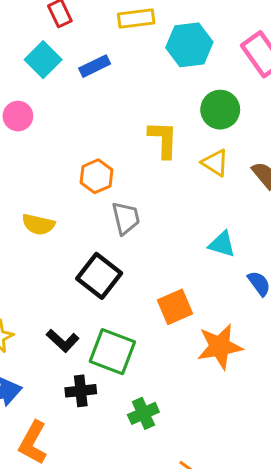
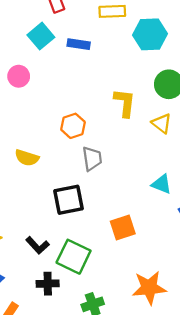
blue rectangle: (95, 66) -> (79, 44), turned 30
black square: (99, 276) -> (69, 200), turned 36
orange star: (220, 347) -> (149, 288), moved

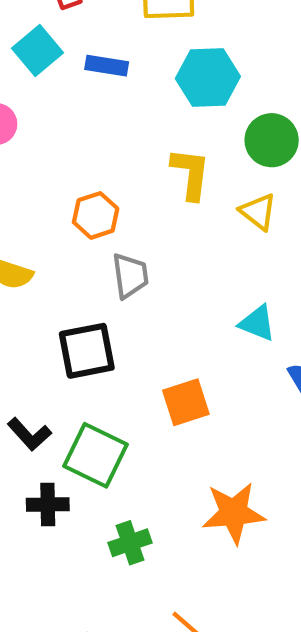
cyan hexagon: (150, 34) -> (208, 78), moved

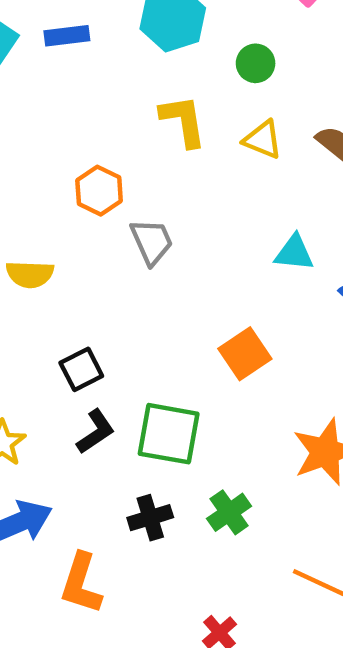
green circle: (272, 140) -> (256, 63), size x0.7
black square: (87, 351) -> (81, 369), moved, size x0.7
black L-shape: (29, 434) -> (96, 432), turned -66
black cross: (48, 504) -> (150, 518), moved

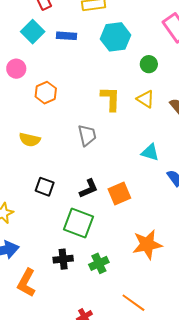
yellow L-shape: (183, 121) -> (111, 99), moved
orange hexagon: (99, 191) -> (46, 93), moved
black square: (81, 369) -> (45, 187), turned 36
black L-shape: (96, 432) -> (89, 189), moved

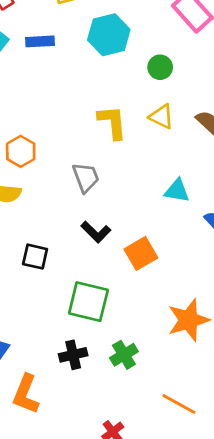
orange hexagon: (46, 93) -> (21, 151), moved
black L-shape: (89, 189) -> (96, 232), moved, turned 75

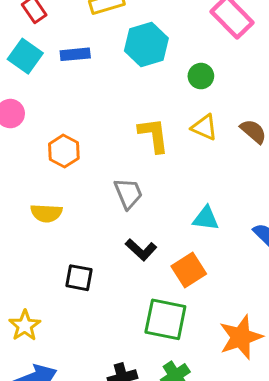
orange hexagon: (21, 151) -> (64, 151), moved
cyan triangle: (177, 191) -> (206, 218), moved
green square: (88, 302) -> (165, 319), moved

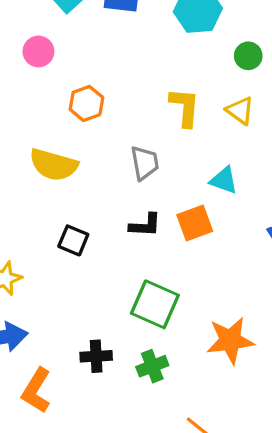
yellow semicircle: (46, 213) -> (54, 165), size x1.4
cyan triangle: (206, 218) -> (224, 180), moved
black L-shape: (141, 250) -> (145, 225), turned -52
orange square: (189, 270) -> (195, 223), moved

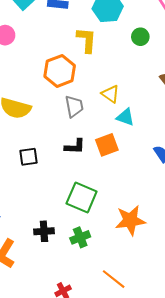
orange hexagon: (86, 103) -> (60, 71), moved, size x1.4
yellow L-shape: (185, 107) -> (87, 40), moved
yellow triangle: (240, 111) -> (110, 94), moved
black square: (73, 240) -> (29, 157), turned -30

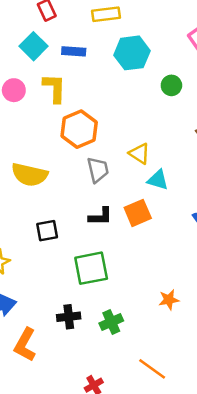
yellow L-shape: (87, 40) -> (54, 88), moved
green square: (82, 198) -> (91, 268), moved, turned -32
orange star: (130, 220) -> (169, 300), size x0.6

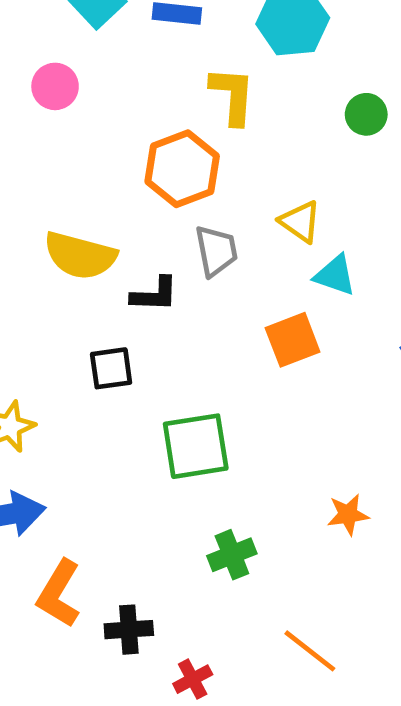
green circle: (171, 85) -> (366, 114), moved
yellow L-shape: (54, 88) -> (233, 96), moved
black L-shape: (101, 216) -> (155, 294), moved
black cross: (69, 317) -> (129, 630), moved

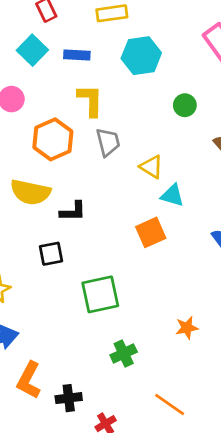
yellow L-shape: (233, 96) -> (90, 100), moved
orange hexagon: (182, 169) -> (53, 139), moved
gray trapezoid: (216, 251) -> (108, 142), moved

